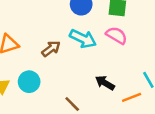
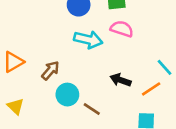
brown arrow: (51, 49) -> (50, 70), moved
cyan circle: (29, 82) -> (67, 95), moved

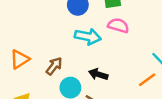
black arrow: (120, 80) -> (98, 74), moved

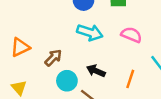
pink semicircle: (118, 25) -> (131, 35), moved
orange line: (147, 80) -> (130, 79), moved, turned -42

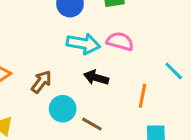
pink semicircle: (131, 35) -> (120, 41), moved
black arrow: (96, 71) -> (96, 78), moved

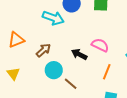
pink semicircle: (120, 41) -> (100, 45), moved
cyan arrow: (83, 44) -> (53, 18), moved

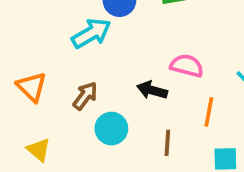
cyan arrow: (53, 18) -> (91, 33), turned -40
orange triangle: (16, 40) -> (32, 87), turned -42
brown line: (71, 84) -> (167, 143), moved, turned 64

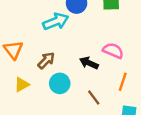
brown line: (167, 143) -> (94, 98), turned -49
yellow triangle: (39, 150) -> (22, 85), moved, turned 42

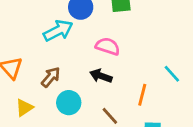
pink semicircle: (113, 51) -> (108, 46), moved

